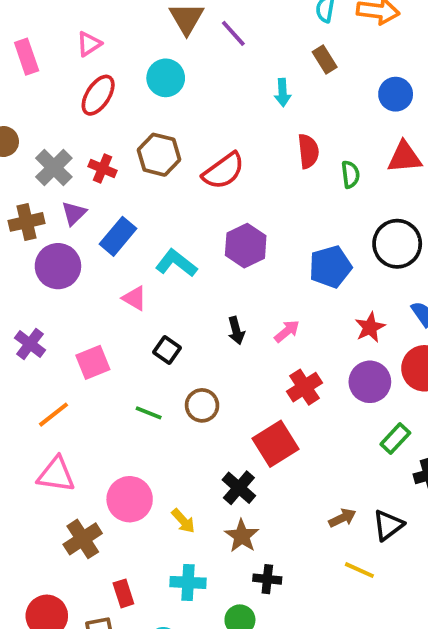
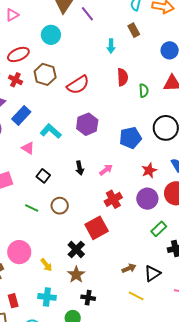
red ellipse: (98, 95) -> (18, 54), moved, turned 30

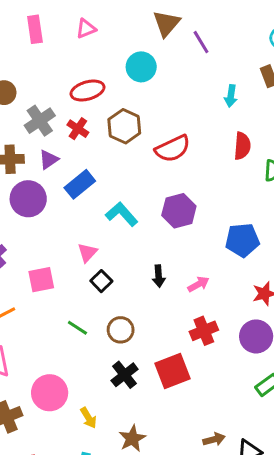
pink triangle: (28, 148) -> (87, 253), moved, turned 32
black cross: (76, 249) -> (125, 375), moved

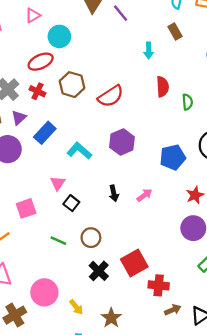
cyan circle: (141, 67) -> (59, 36), moved
red cross: (204, 331) -> (159, 285), moved, turned 36

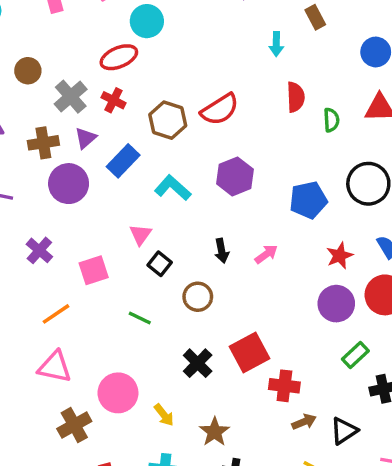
brown hexagon: (72, 85) -> (168, 120), moved
brown circle: (91, 238) -> (198, 297), moved

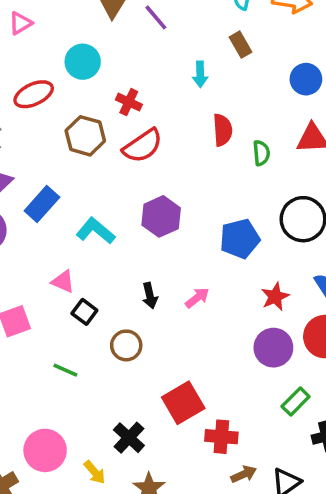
cyan circle: (147, 21) -> (83, 62), moved
red cross: (114, 100) -> (129, 102), moved
brown hexagon: (168, 120) -> (85, 136), moved
pink triangle: (140, 235) -> (63, 282), turned -40
black cross: (198, 363) -> (129, 438), moved

